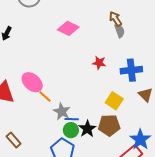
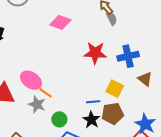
red star: (99, 63) -> (95, 53), size x1.6
gray star: (62, 111) -> (37, 104), moved
blue line: (72, 119) -> (93, 102), moved
green circle: (71, 130) -> (59, 119), moved

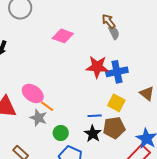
blue cross: (128, 56) -> (117, 72), moved

